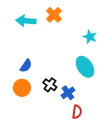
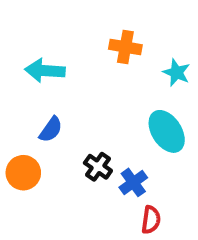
orange cross: (54, 15) -> (125, 47), moved, turned -35
cyan arrow: (26, 21) -> (45, 71), moved
orange circle: (22, 88) -> (23, 173), moved

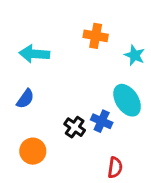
blue semicircle: (51, 129) -> (25, 99), moved
orange circle: (23, 173) -> (33, 151), moved
blue cross: (133, 182) -> (102, 121), moved, turned -30

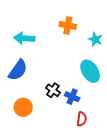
blue semicircle: (25, 99) -> (18, 70), size x1.5
blue cross: (102, 121) -> (72, 97), moved

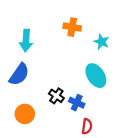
cyan arrow: (24, 38) -> (26, 41), turned -90

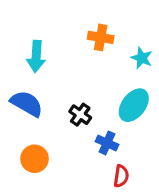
blue semicircle: (19, 74) -> (27, 104), turned -95
cyan ellipse: (96, 76) -> (134, 105), turned 70
black cross: (56, 96) -> (80, 115), moved

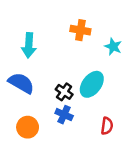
cyan ellipse: (134, 105) -> (92, 84), moved
blue cross: (107, 143) -> (64, 115), moved
red semicircle: (121, 176) -> (107, 126), moved

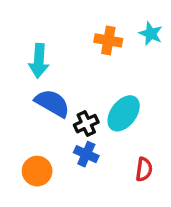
cyan star: (113, 47) -> (151, 34), moved
blue semicircle: (21, 83) -> (52, 103), moved
black cross: (64, 92) -> (86, 124), turned 30

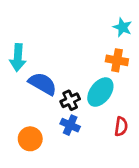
orange cross: (108, 40) -> (117, 60), moved
cyan arrow: (39, 61) -> (18, 58), moved
red semicircle: (144, 169) -> (121, 126), moved

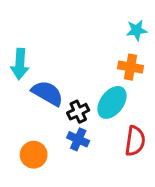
cyan star: (122, 27) -> (137, 30), turned -30
red semicircle: (121, 126) -> (135, 141), size x1.4

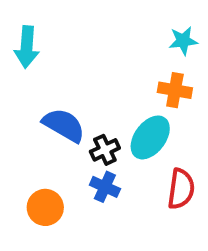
cyan arrow: (20, 64) -> (27, 47), moved

